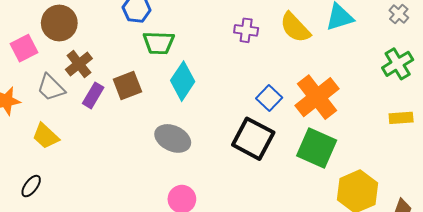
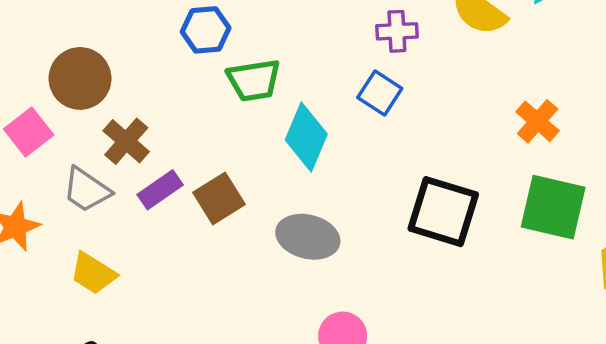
brown square: (127, 86) -> (219, 198), moved
purple rectangle: (93, 95) -> (160, 190), turned 35
orange cross: (317, 97) -> (538, 121), size x0.6
blue square: (269, 98) -> (380, 93), moved

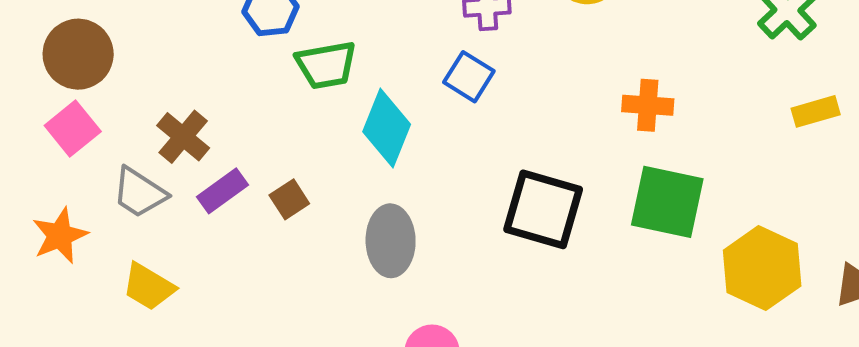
brown circle: (80, 78) -> (78, 54), moved
orange cross: (538, 121) -> (648, 105), turned -36
brown square: (219, 198) -> (289, 199), size x0.7
gray ellipse: (308, 237) -> (391, 241), turned 76

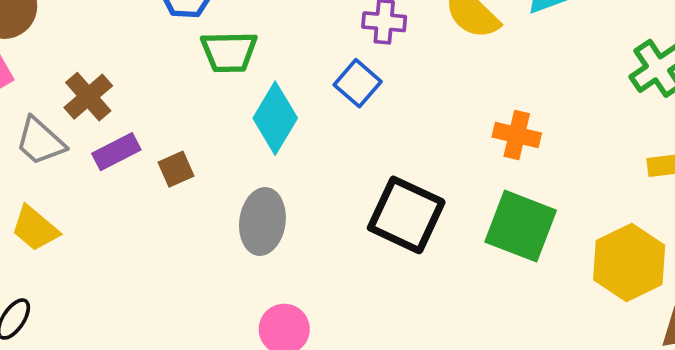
yellow hexagon: (762, 268) -> (629, 262), moved

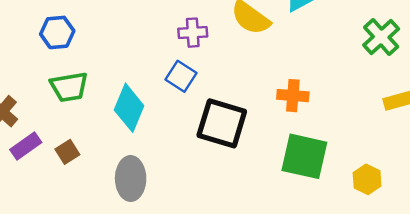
green trapezoid: (229, 52) -> (69, 87), moved
black square: (406, 215) -> (222, 123), moved
yellow hexagon: (629, 262) -> (367, 179), moved, size x0.6

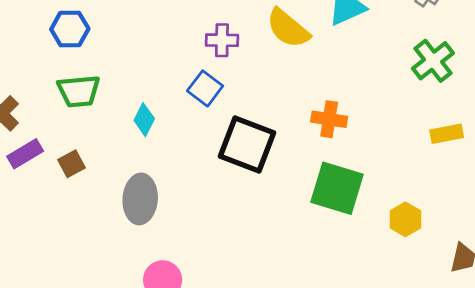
cyan diamond: (129, 108) -> (144, 120), size x0.6

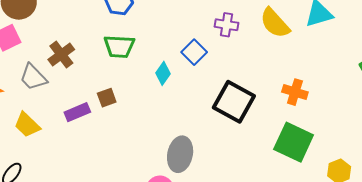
blue square: (205, 88) -> (194, 52), moved
purple rectangle: (25, 154) -> (77, 112), moved
gray ellipse: (140, 199) -> (180, 154), moved

